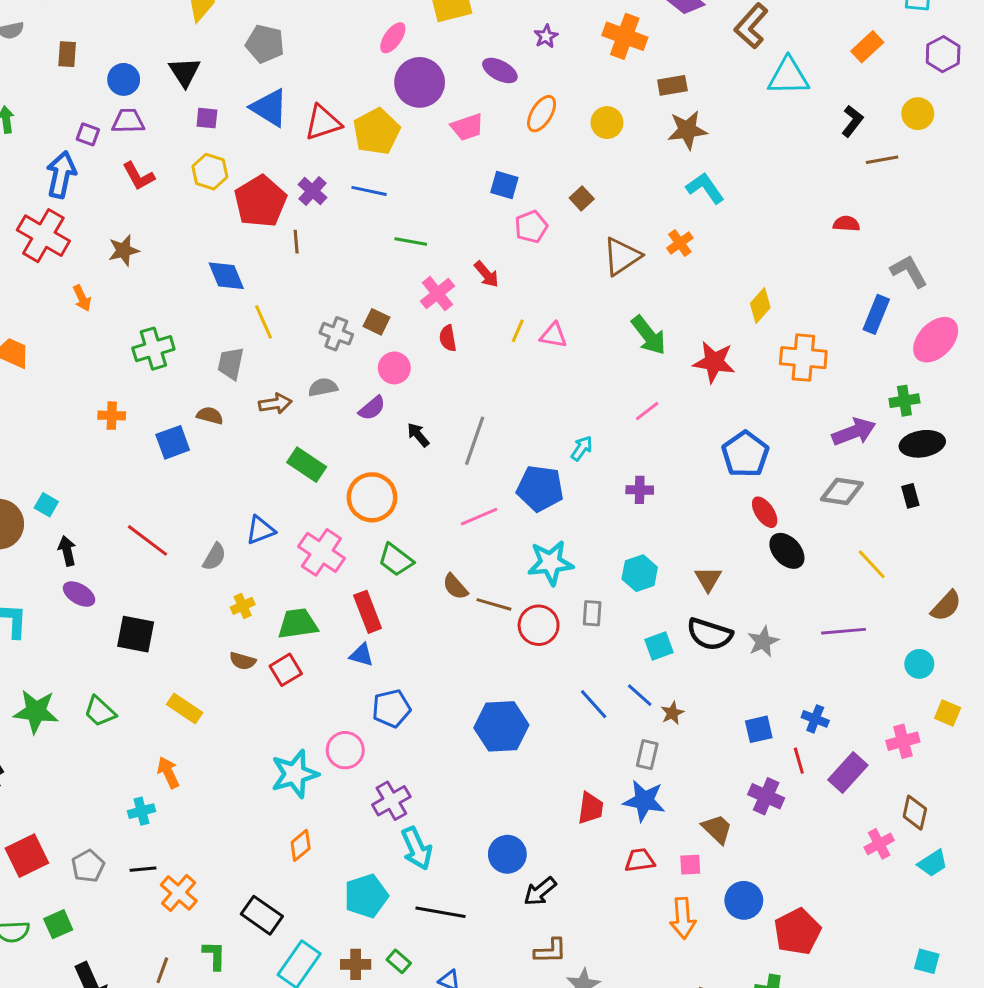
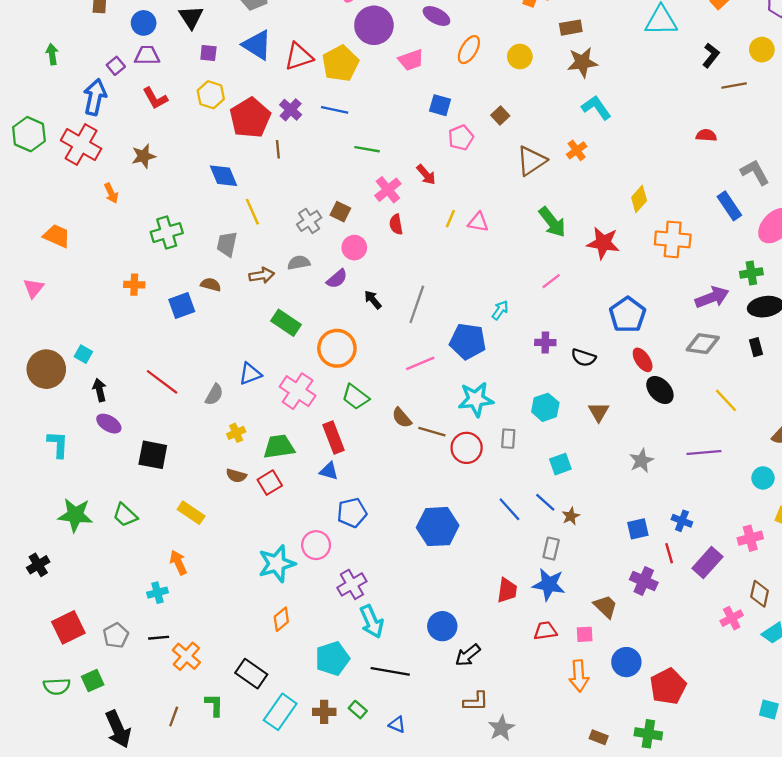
purple square: (88, 134) -> (116, 66), turned 30
blue rectangle: (876, 314) -> (729, 206), turned -56
gray cross: (336, 334) -> (309, 221), turned 35
black semicircle: (710, 634) -> (584, 358), moved, size x0.7

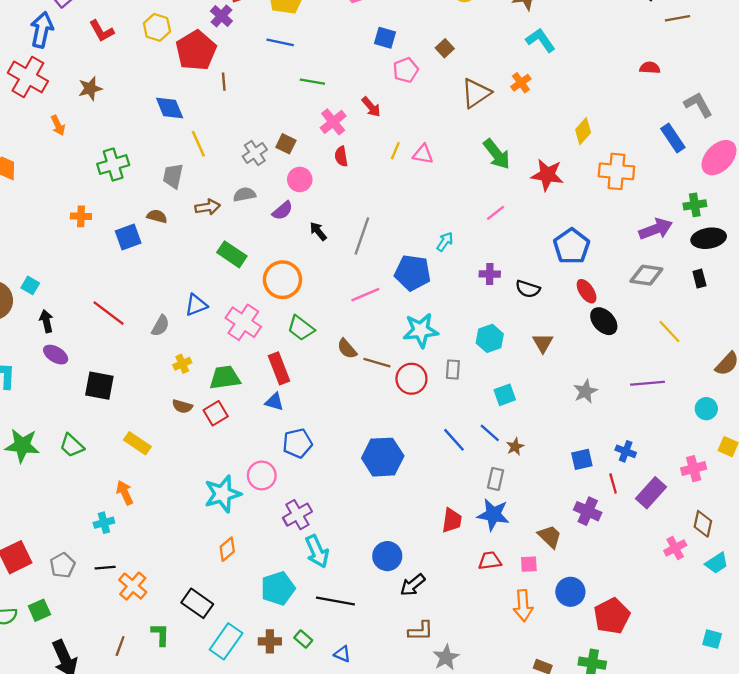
purple cross: (291, 110) -> (221, 16), moved

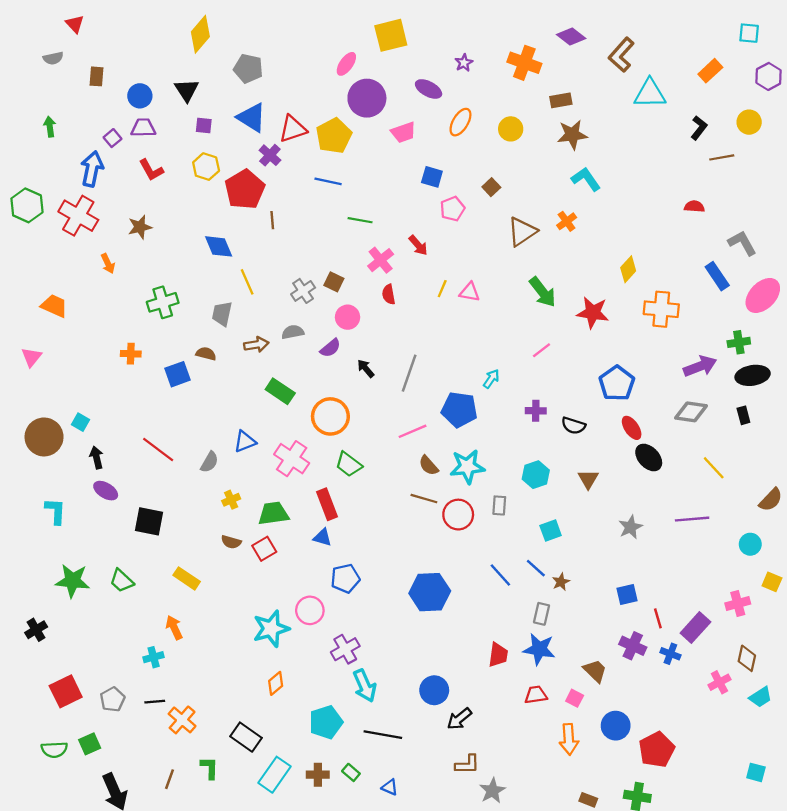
brown semicircle: (347, 349) -> (429, 465), moved
blue cross: (626, 451) -> (670, 654), moved
pink square: (529, 564) -> (575, 698), turned 30

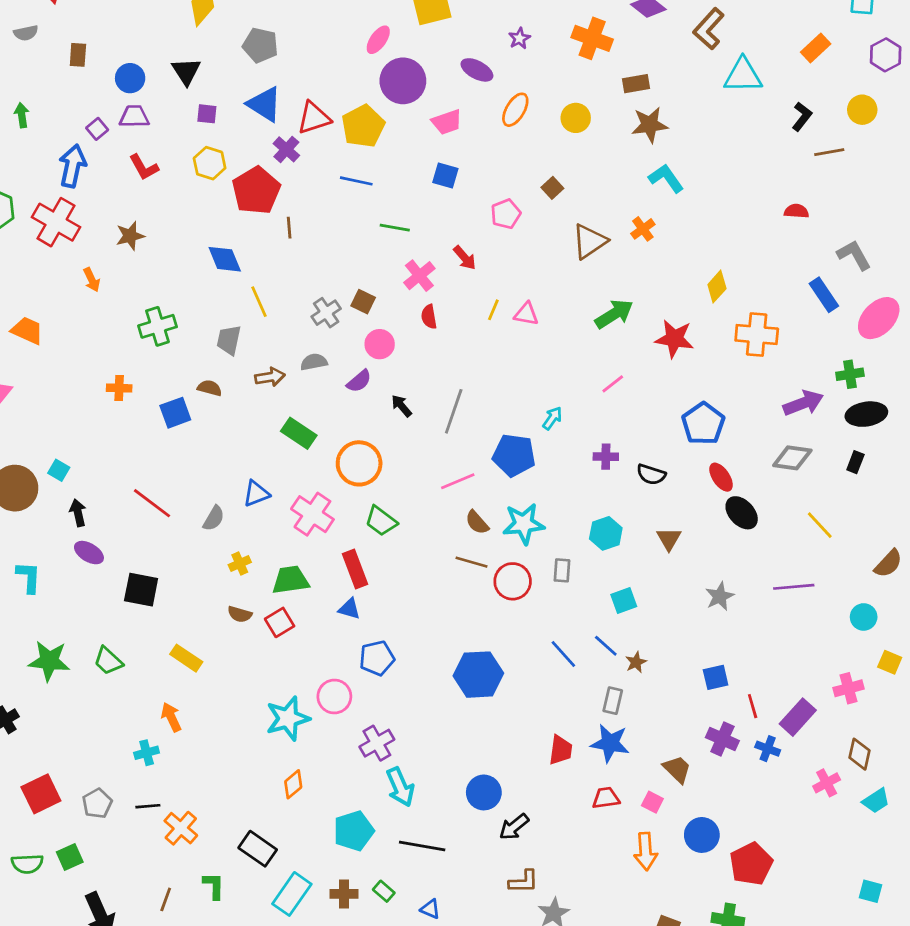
blue square: (432, 177) -> (445, 175), moved
green arrow: (543, 292) -> (614, 314), turned -84
black rectangle: (743, 415) -> (855, 462), turned 36

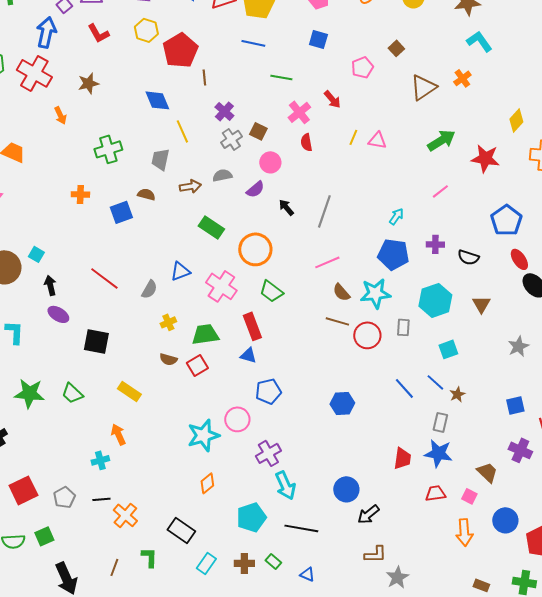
purple cross: (286, 149) -> (224, 111), moved
blue pentagon: (514, 455) -> (393, 254), moved
cyan hexagon: (606, 533) -> (435, 300), size x1.4
blue hexagon: (478, 675) -> (342, 403), size x0.7
cyan rectangle: (292, 894) -> (206, 563), size x0.7

